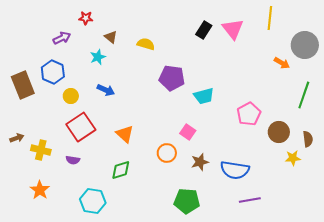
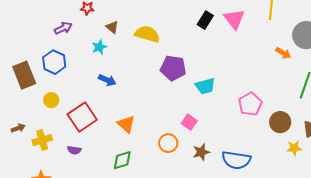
yellow semicircle: (146, 44) -> (147, 34), size x1.4
yellow circle: (71, 96) -> (51, 100), moved
yellow cross: (41, 150) -> (42, 140), turned -30

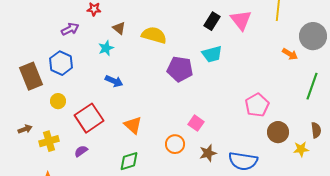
cyan trapezoid: (205, 86) -> (212, 54), moved
brown circle: (280, 122) -> (278, 132), moved
purple semicircle: (74, 150) -> (81, 151), turned 136

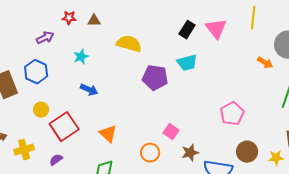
brown triangle: (119, 28) -> (94, 21), moved, turned -40
yellow circle: (58, 101) -> (41, 110), moved
brown circle: (278, 132) -> (247, 152), moved
brown star: (208, 153) -> (190, 153), moved

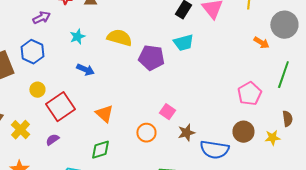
yellow semicircle: (129, 44) -> (119, 38), moved
pink pentagon: (232, 114) -> (249, 94), moved
yellow cross: (24, 150) -> (20, 130), turned -30

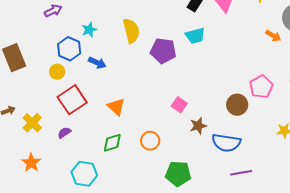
yellow semicircle: (119, 38) -> (131, 31), turned 60
blue hexagon: (32, 52) -> (69, 49), moved
yellow circle: (37, 90) -> (57, 72), moved
brown circle: (243, 132) -> (237, 105), moved
orange circle: (146, 133) -> (150, 141), moved

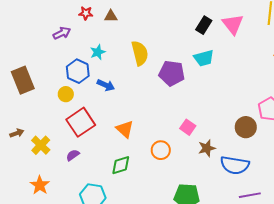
orange circle: (150, 141) -> (161, 150), moved

